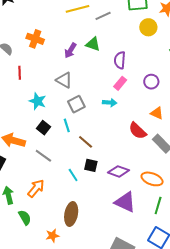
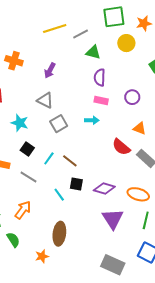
green triangle: (93, 44) -> (93, 52), moved
pink rectangle: (120, 83) -> (101, 101), turned 64
cyan line: (67, 125) -> (49, 158), moved, turned 56
purple triangle: (125, 202) -> (113, 219), turned 35

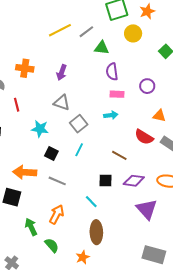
cyan line: (49, 158) -> (79, 150), moved
brown line: (70, 161) -> (119, 155), moved
cyan line: (59, 195) -> (91, 202), moved

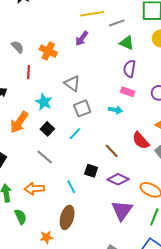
orange cross: (25, 68) -> (48, 51), moved
purple arrow: (62, 72) -> (82, 38), moved
orange arrow: (25, 172) -> (19, 122), moved, turned -75
orange arrow: (57, 214) -> (34, 189), turned -138

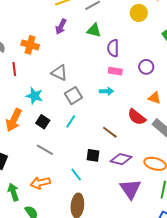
green triangle: (127, 43) -> (94, 30), moved

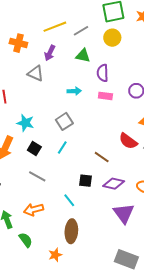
yellow circle: (139, 13) -> (112, 38), moved
orange cross: (30, 45) -> (18, 43), moved
gray triangle: (59, 73) -> (36, 73), moved
cyan arrow: (106, 91) -> (74, 91), moved

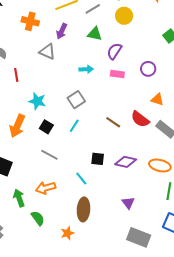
purple semicircle: (103, 73) -> (114, 51), turned 36
brown line: (102, 157) -> (113, 122), moved
purple triangle: (124, 213) -> (128, 203), moved, size x0.6

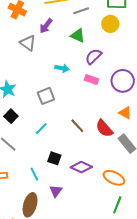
purple circle: (148, 69) -> (123, 81), size x1.5
cyan line: (74, 126) -> (41, 129), moved
purple triangle: (128, 203) -> (56, 191), moved

